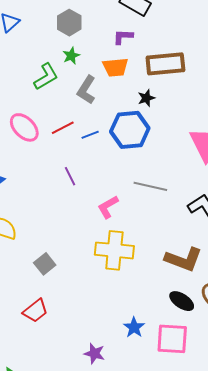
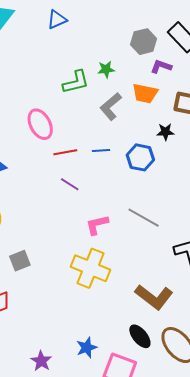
gray hexagon: (69, 23) -> (144, 42), moved
red line: (63, 128) -> (65, 152), moved
blue hexagon: (130, 130) -> (140, 157), size x0.7
purple line: (70, 176) -> (70, 184), turned -48

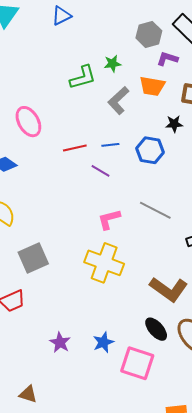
pink ellipse: (40, 124) -> (28, 122), moved
purple line: (70, 184) -> (100, 171), moved
gray square: (20, 261) -> (33, 258), size x1.4
purple star: (41, 361) -> (60, 342), moved

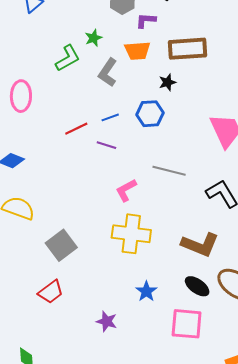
pink ellipse: (28, 122) -> (21, 96), moved, turned 44
blue star: (103, 342) -> (146, 291), moved

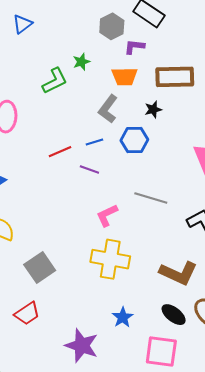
gray L-shape: (108, 72) -> (108, 109), moved
purple star: (107, 321) -> (82, 346), size x1.6

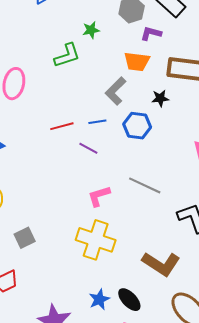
green star: (81, 62) -> (91, 30), moved
gray square: (40, 267) -> (25, 238), size x0.7
black ellipse: (174, 315) -> (129, 300), moved

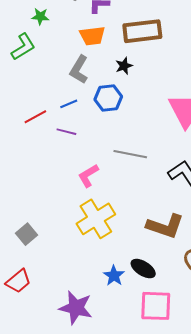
green star: (91, 30) -> (40, 16), turned 30
yellow cross: (96, 240) -> (96, 219), turned -36

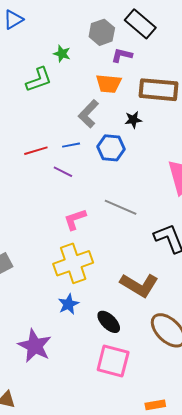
blue star: (114, 276) -> (68, 304), moved

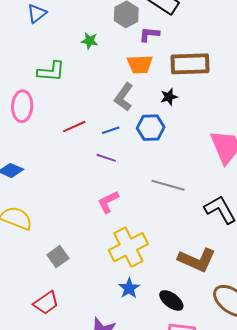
green L-shape: (39, 80) -> (51, 71), moved, turned 32
red line: (36, 151) -> (74, 127), moved
pink L-shape: (75, 219) -> (108, 202), moved

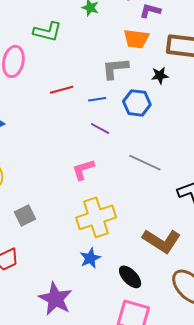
gray L-shape: (124, 97) -> (115, 68), turned 40
purple line: (106, 158) -> (100, 129), moved

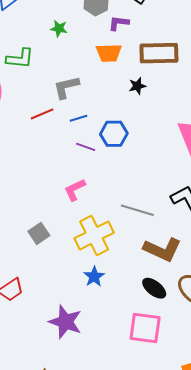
gray L-shape: (115, 68) -> (66, 87), moved
blue hexagon: (137, 103) -> (114, 134), moved
gray line: (145, 163) -> (137, 210), moved
gray square: (25, 216) -> (39, 233), moved
black ellipse: (130, 277) -> (154, 288), moved

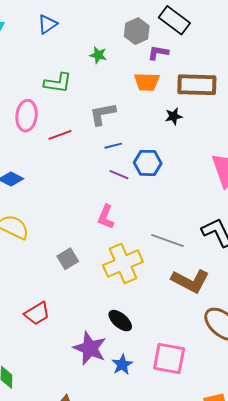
red line: (42, 114) -> (60, 135), moved
pink L-shape: (75, 190) -> (106, 217), turned -45
blue star: (94, 277) -> (122, 365), moved
black ellipse: (154, 288) -> (120, 321), moved

